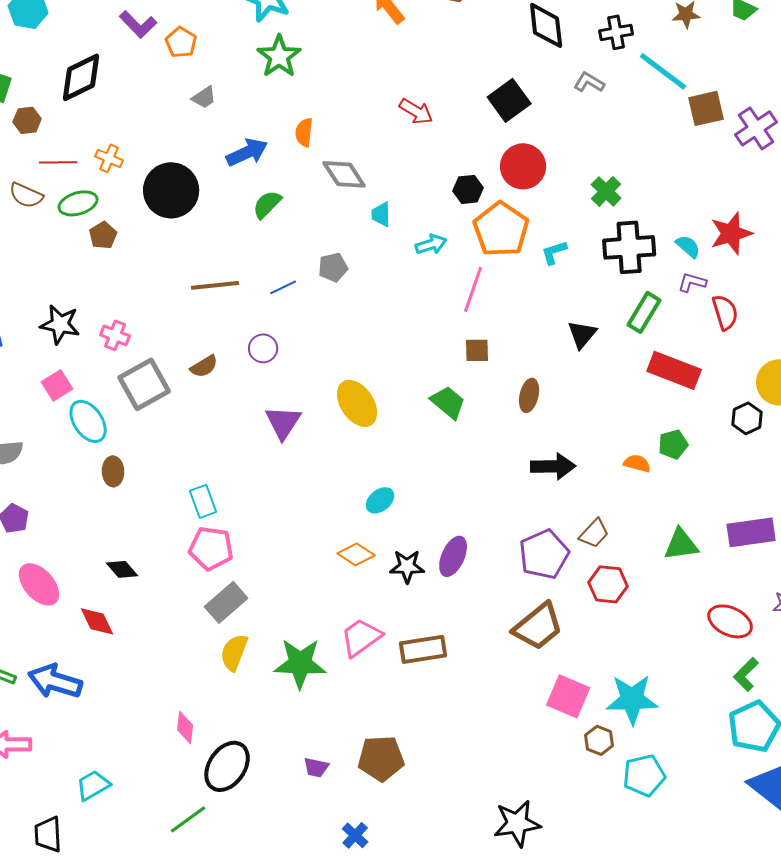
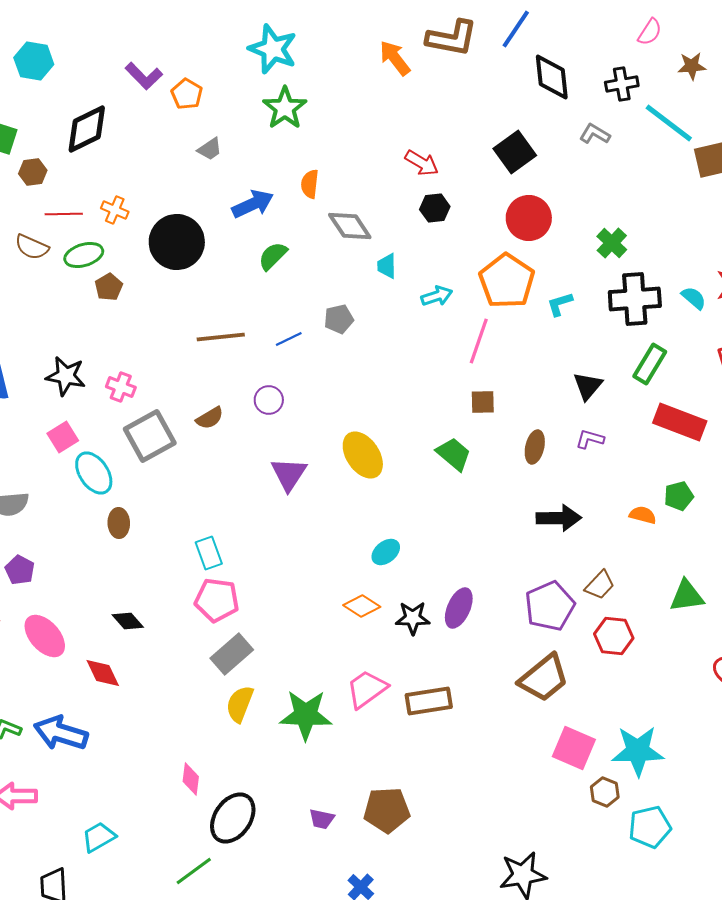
black hexagon: (468, 189) -> (435, 208), moved
purple L-shape: (692, 282) -> (590, 439), moved

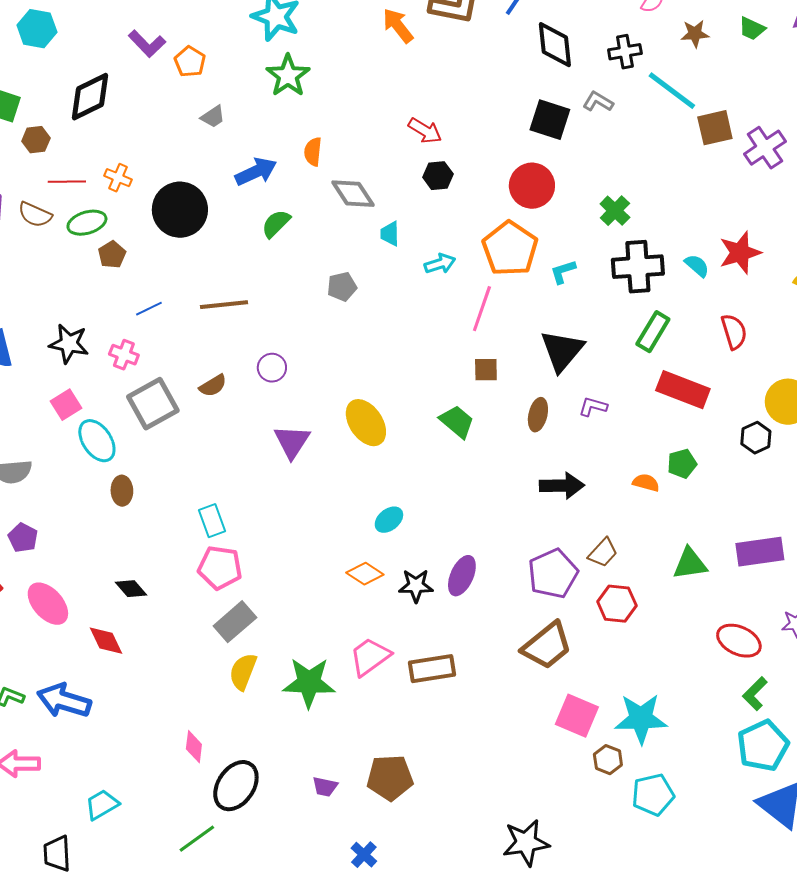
black square: (515, 152) -> (550, 120), moved, turned -36
blue line: (289, 339) -> (149, 309), moved
black triangle: (588, 386) -> (562, 351), moved, size x1.5

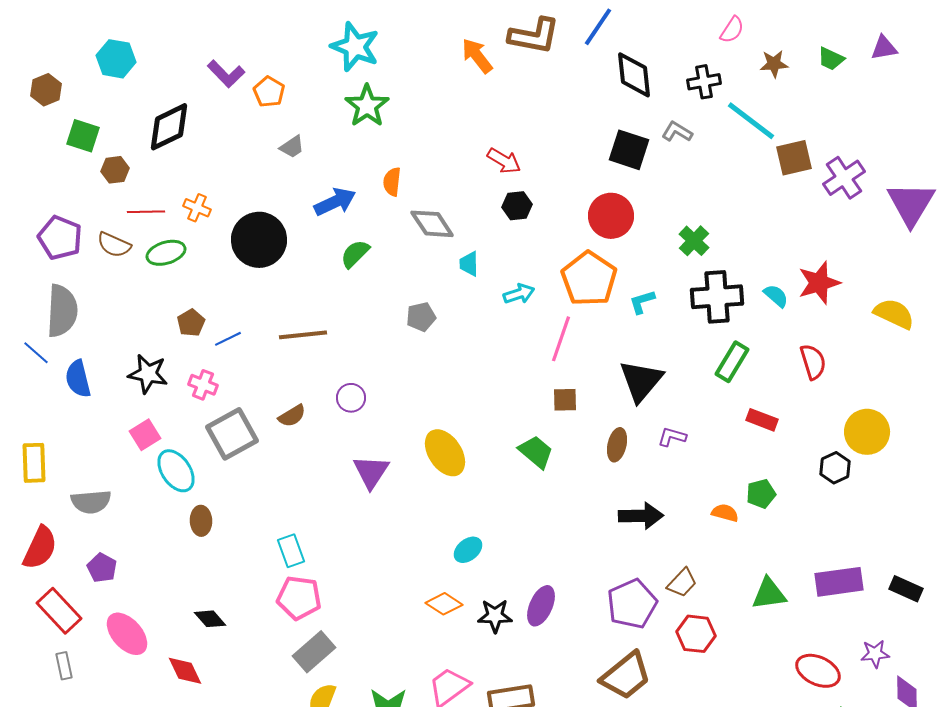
brown pentagon: (112, 255) -> (191, 323), moved
red rectangle: (683, 390) -> (762, 420), size x0.6

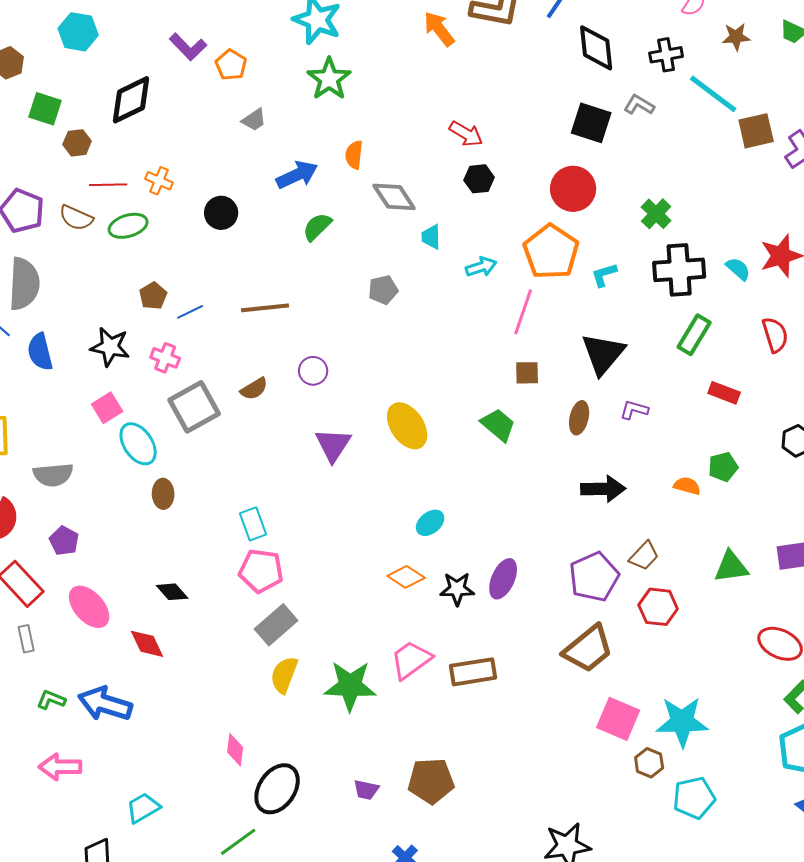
black circle: (259, 240) -> (221, 213), size x0.6

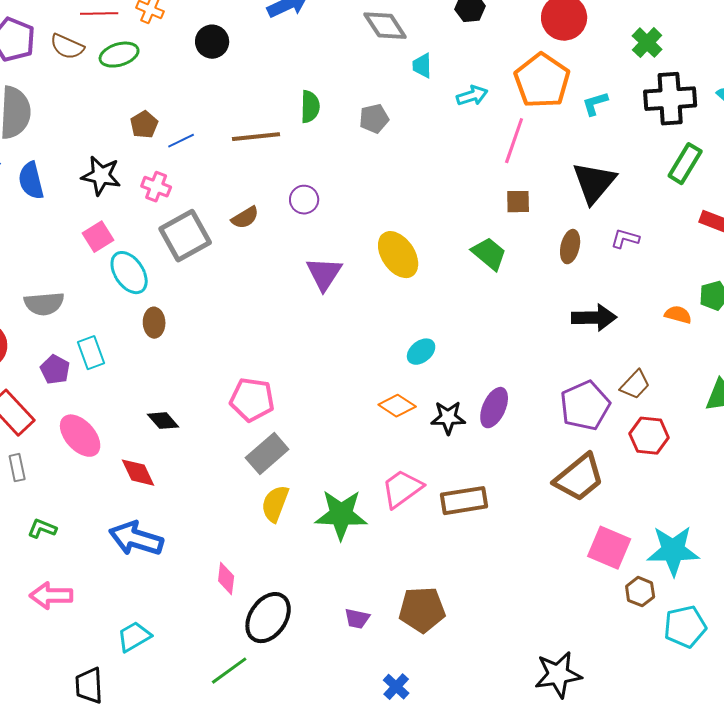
green semicircle: (317, 227) -> (310, 107), moved, turned 136
cyan rectangle: (253, 524) -> (91, 353), moved
blue arrow: (105, 704) -> (136, 539), moved

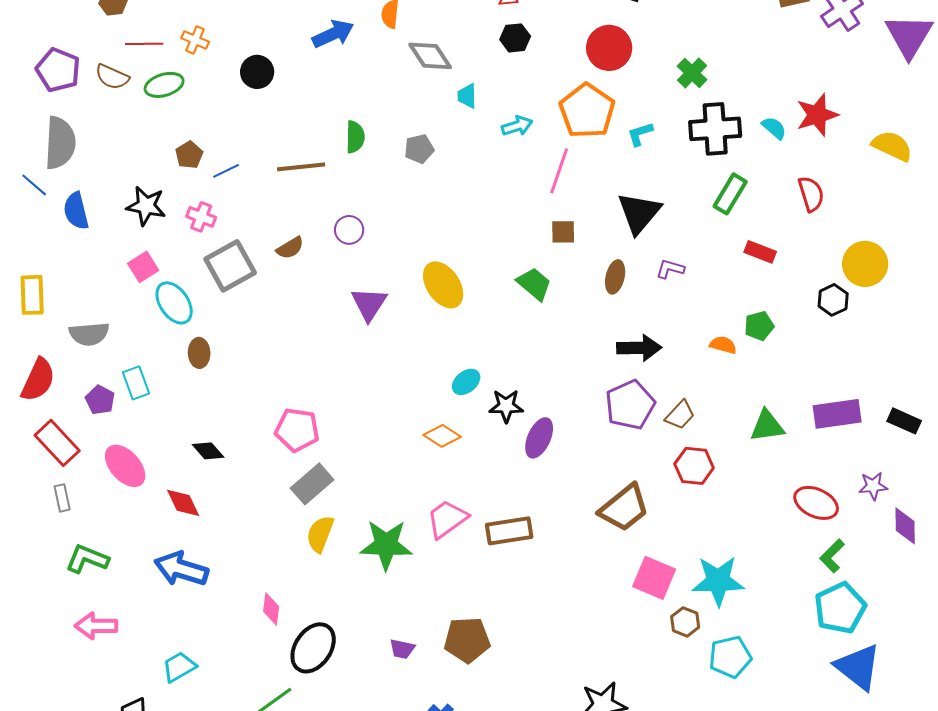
purple pentagon: (585, 406) -> (630, 405), moved
black star: (448, 418) -> (506, 406), moved
green L-shape: (42, 529) -> (87, 559), size x1.5

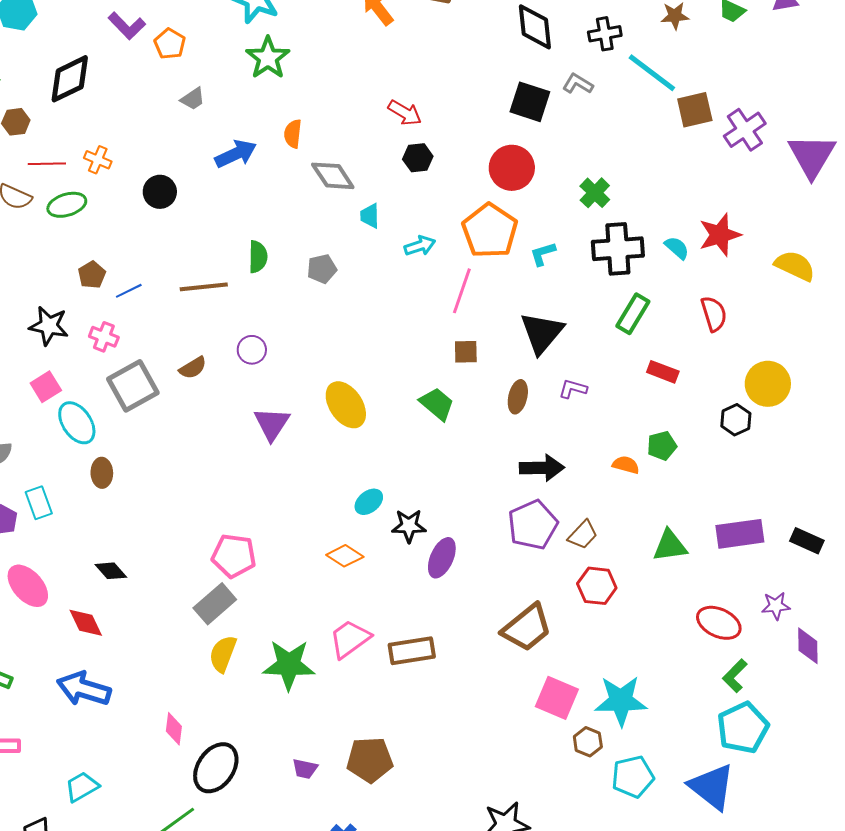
pink pentagon: (297, 430) -> (234, 556), moved
blue triangle: (858, 667) -> (712, 787), moved

